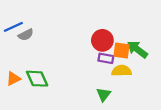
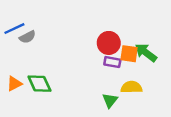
yellow semicircle: (122, 71) -> (131, 87), moved

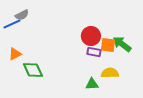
gray semicircle: (27, 37) -> (22, 15), moved
orange triangle: (14, 84) -> (15, 54), moved
green triangle: (110, 100) -> (92, 84), turned 48

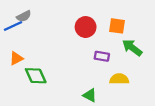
red circle: (91, 36) -> (86, 27), moved
orange square: (108, 45) -> (117, 26), moved
green triangle: (92, 84) -> (90, 95), moved, turned 32

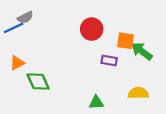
orange square: (117, 26) -> (125, 41), moved
yellow semicircle: (119, 79) -> (138, 93), moved
green triangle: (90, 95) -> (96, 102), turned -32

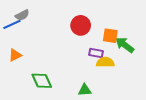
green diamond: (38, 81) -> (42, 81), moved
yellow semicircle: (138, 93) -> (105, 62), moved

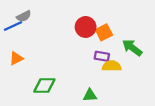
orange square: (110, 36) -> (104, 32), moved, turned -35
green diamond: (42, 81) -> (44, 86), turned -65

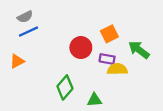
blue line: (13, 26) -> (28, 32), moved
red circle: (86, 27) -> (81, 48), moved
green diamond: (44, 86) -> (65, 87), moved, turned -50

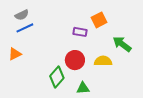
orange square: (109, 34) -> (99, 20), moved
red circle: (81, 48) -> (75, 60), moved
purple rectangle: (107, 59) -> (80, 32), moved

